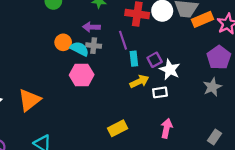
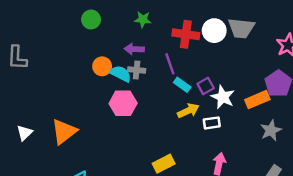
orange rectangle: (202, 19) -> (257, 100), moved
cyan rectangle: (134, 59) -> (182, 85), turned -48
gray star: (212, 87) -> (271, 130), moved

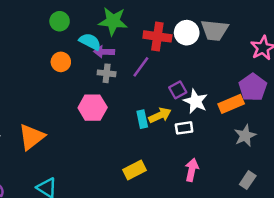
green star: (143, 20) -> (113, 21), size x1.6
purple line: (170, 64) -> (141, 67), turned 55
orange circle: (102, 66) -> (61, 62), moved
cyan semicircle: (121, 74) -> (90, 42), moved
cyan rectangle: (182, 85) -> (142, 119), moved, turned 42

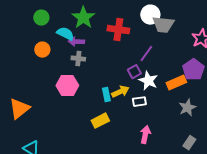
green star: (113, 21) -> (83, 18), turned 30
white circle: (187, 33) -> (150, 15), moved
purple line: (141, 67) -> (146, 54), moved
yellow rectangle: (135, 170) -> (100, 121), moved

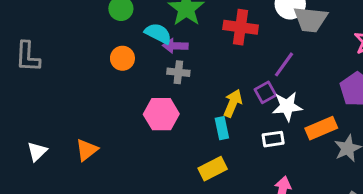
white star: (148, 81) -> (287, 106), turned -30
orange rectangle: (176, 83) -> (321, 128), moved
yellow arrow: (120, 92) -> (233, 103), moved, turned -42
orange triangle: (19, 109) -> (87, 150), size x0.7

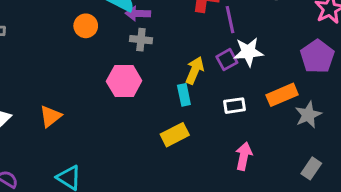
purple line: (284, 64) -> (230, 20), moved, turned -48
white star: (287, 106) -> (248, 52), moved

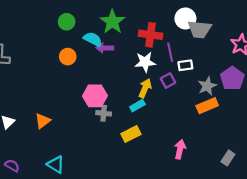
gray cross: (141, 40) -> (104, 113), moved
white star: (248, 52) -> (145, 62), moved
cyan rectangle: (184, 95) -> (137, 106), turned 72
white rectangle: (235, 106) -> (185, 65), moved
gray star: (308, 115) -> (207, 86), moved

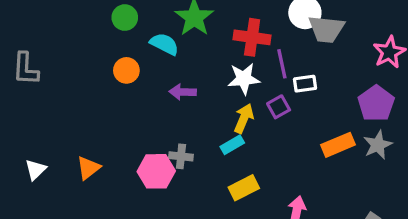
purple arrow: (105, 48) -> (183, 92), moved
gray star: (207, 86) -> (378, 145), moved
pink hexagon: (95, 96) -> (156, 171), moved
yellow rectangle: (131, 134) -> (244, 188), moved

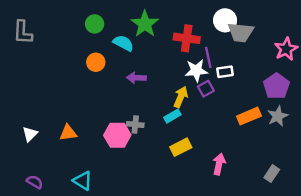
gray L-shape: (26, 69) -> (23, 32), moved
white star: (244, 79) -> (196, 71), moved
orange triangle: (88, 168) -> (68, 133), turned 30

